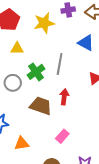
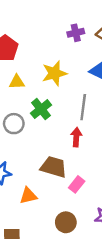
yellow star: (44, 23) -> (54, 73), moved
gray line: (60, 64) -> (83, 107), moved
brown trapezoid: (41, 106) -> (54, 167), moved

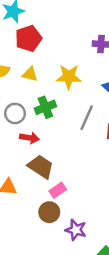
red arrow: (76, 137) -> (29, 138), moved, turned 78
brown circle: (66, 222) -> (49, 212), moved

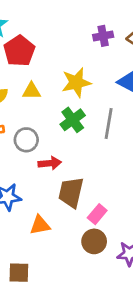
green cross: (45, 107) -> (73, 120), moved
brown trapezoid: (41, 167) -> (71, 192), turned -96

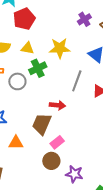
purple cross: (103, 36) -> (84, 19), turned -32
green cross: (73, 120) -> (38, 68), moved
red arrow: (50, 163) -> (57, 105), moved

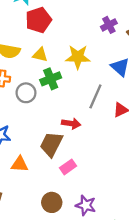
brown circle: (51, 161) -> (52, 202), moved

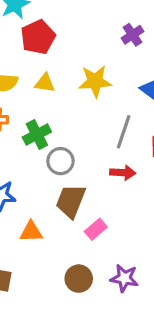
green cross: (51, 79) -> (37, 134), moved
gray circle: (26, 93) -> (61, 161), moved
red arrow: (71, 124) -> (123, 173), moved

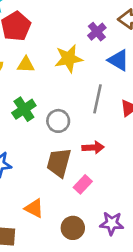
purple cross: (133, 35) -> (97, 32), moved
gray circle: (61, 161) -> (58, 121), moved
red arrow: (123, 173) -> (93, 148), moved
orange triangle: (31, 232) -> (34, 208), moved, turned 35

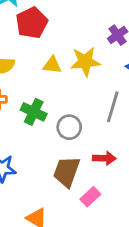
yellow triangle: (26, 65) -> (52, 65), moved
green cross: (24, 109) -> (34, 112), turned -35

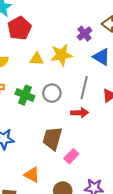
gray circle: (69, 127) -> (52, 93), moved
red arrow: (104, 158) -> (80, 113), moved

